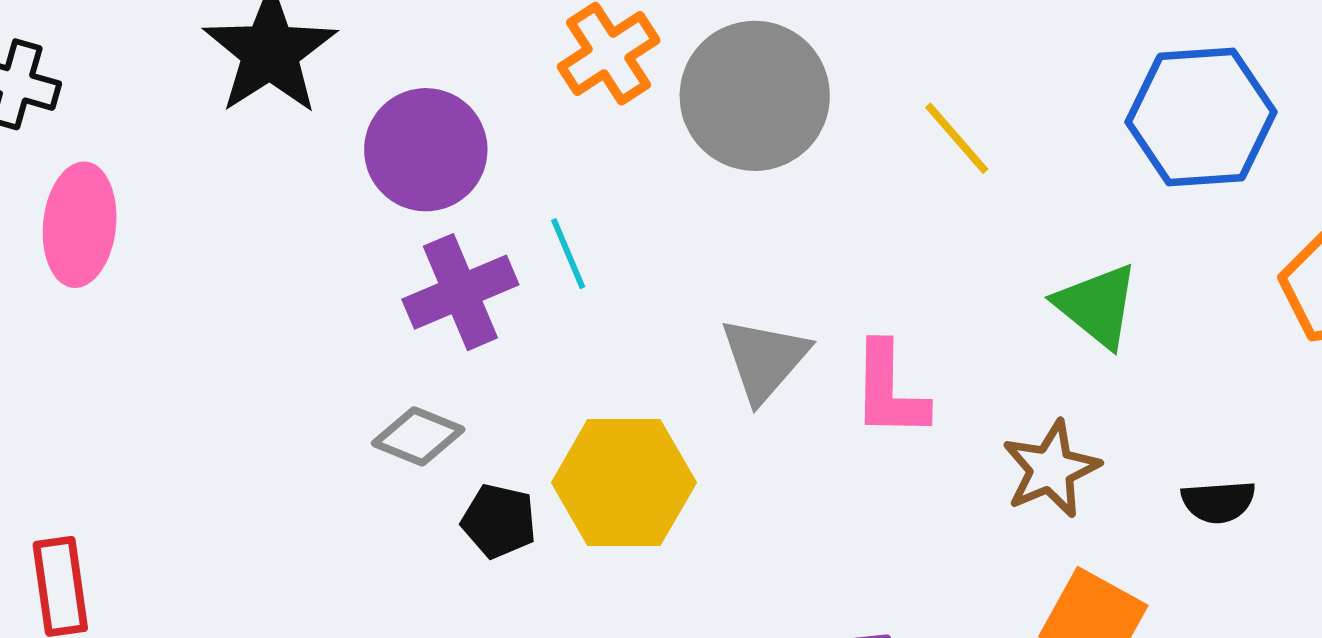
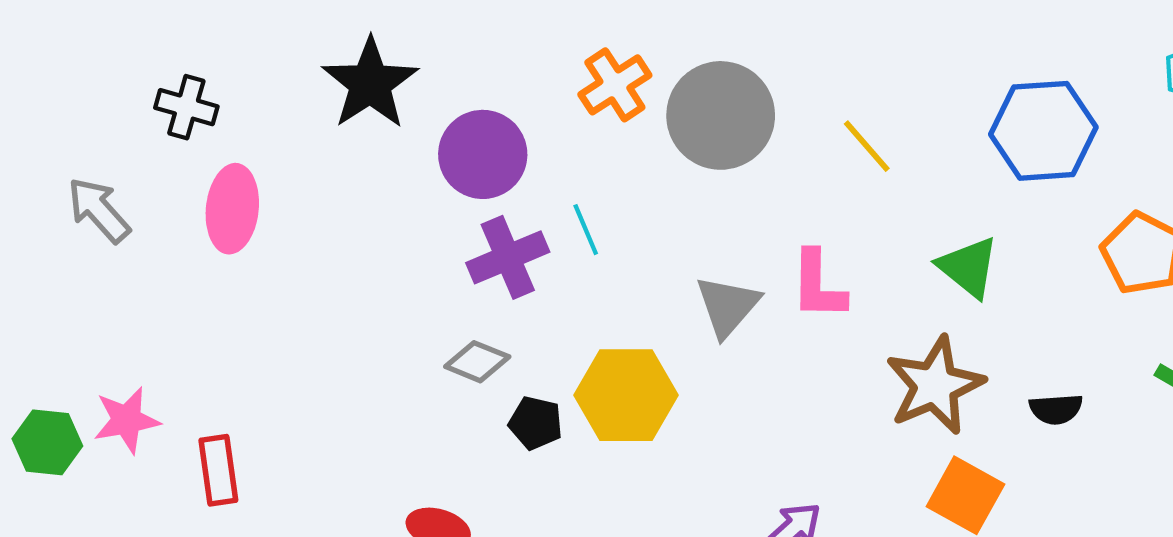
pink L-shape: (889, 390) -> (818, 285), moved
brown star: (1051, 469) -> (935, 385), size x1.4

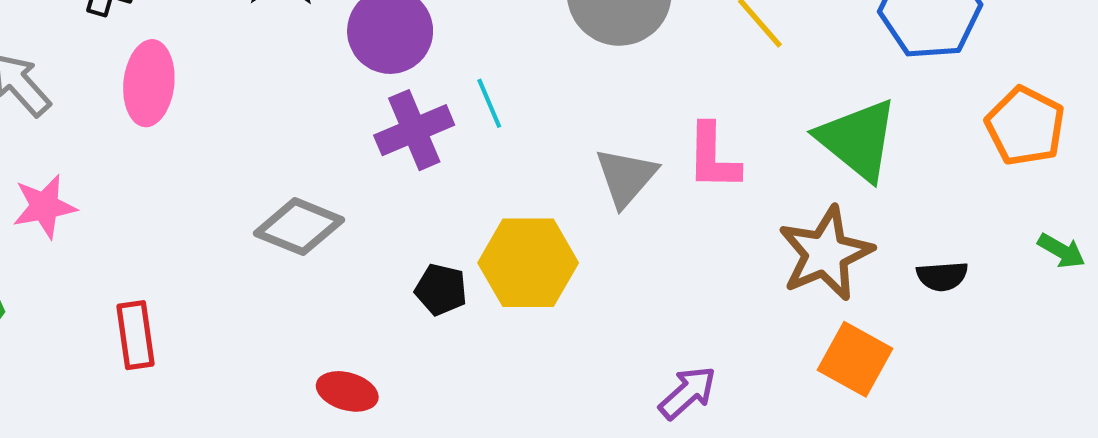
green triangle: (968, 267) -> (858, 139), size x1.4
gray diamond: (477, 362) -> (299, 227), moved, size x1.4
pink star: (127, 420) -> (44, 206), moved

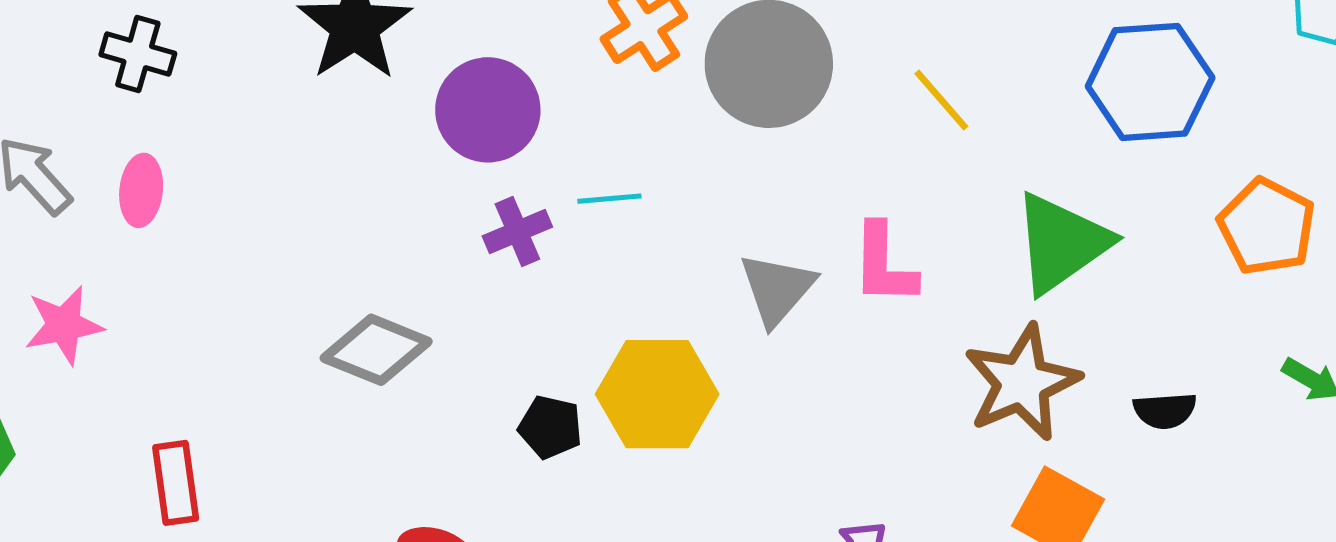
pink ellipse: (149, 83) -> (141, 190), moved, size x0.7
cyan line: (489, 103) -> (609, 199), turned -72
purple cross: (414, 130) -> (517, 231), size x0.7
green triangle: (858, 139) -> (1061, 243), turned 46

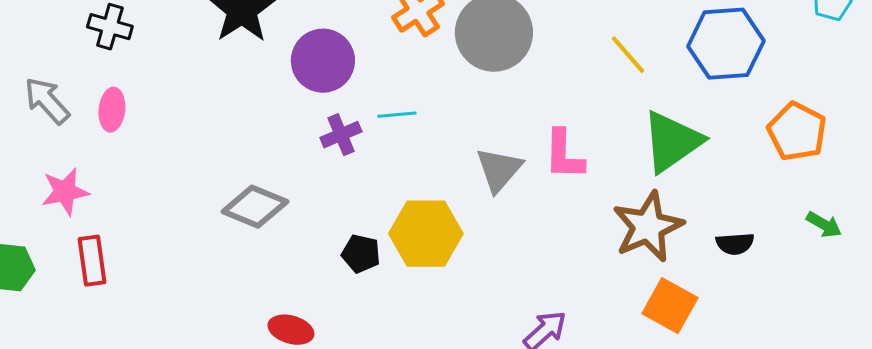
yellow line: (941, 100) -> (628, 55), moved
red rectangle: (176, 483) -> (92, 261), moved

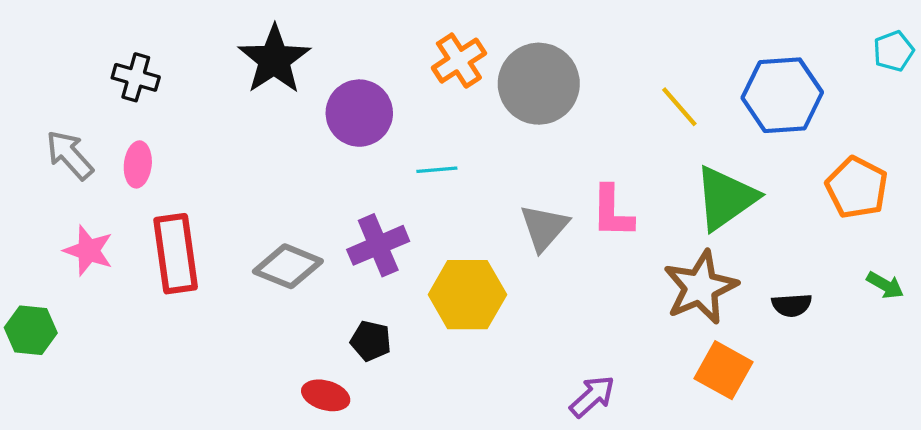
purple cross: (341, 135) -> (378, 245), moved, size x1.4
pink star: (65, 192) -> (88, 251), turned 30
black pentagon: (361, 254) -> (371, 341), moved
red rectangle: (92, 261) -> (176, 254), moved, size x1.5

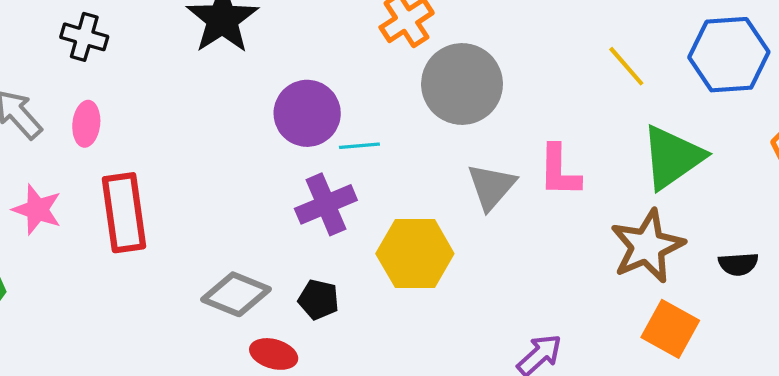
gray circle: (539, 84) -> (462, 84), moved
purple circle: (359, 113) -> (307, 113), moved
cyan line: (437, 170) -> (359, 146), moved
gray diamond: (288, 266) -> (236, 294), moved

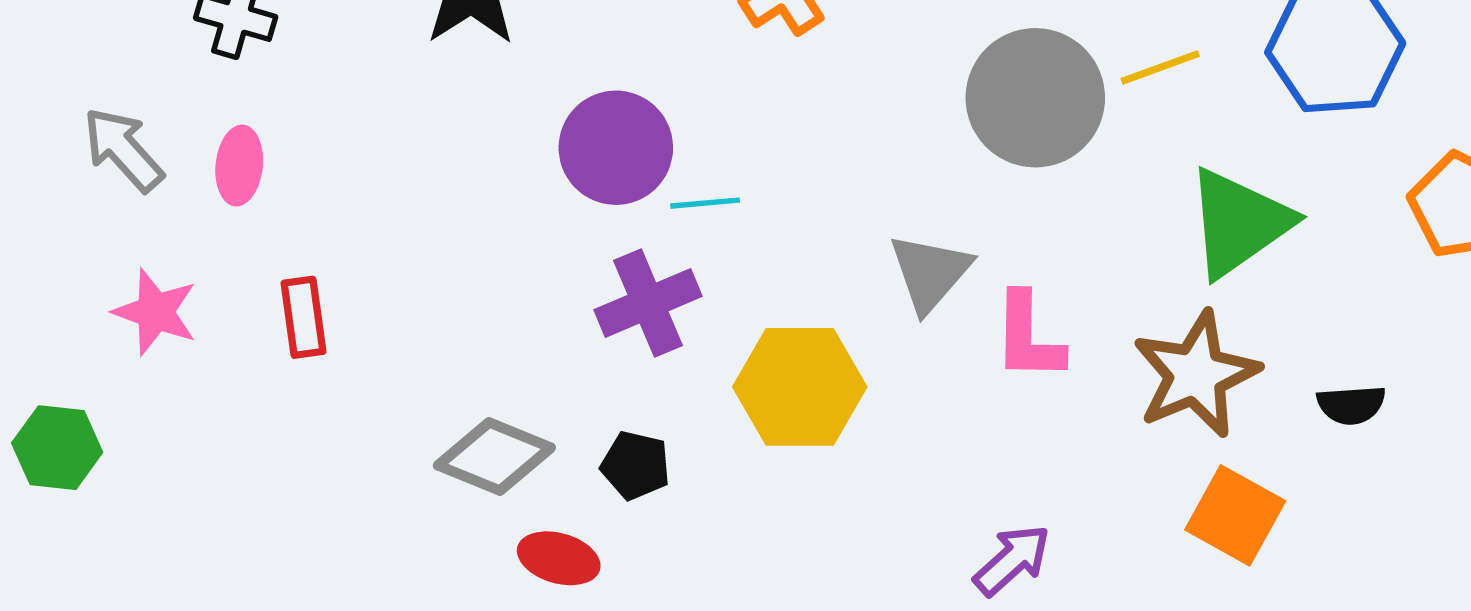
yellow line: (626, 66) -> (1160, 67), turned -69
gray circle: (462, 84) -> (1035, 98), moved
pink L-shape: (559, 171) -> (1028, 337), moved
red rectangle: (124, 213) -> (303, 317), size x0.6

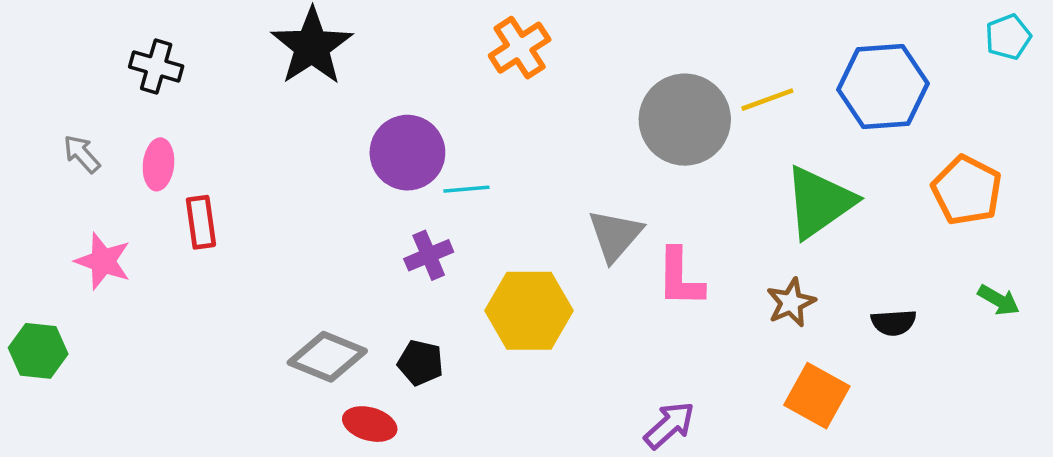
gray arrow: (123, 150) -> (82, 154), size x0.7
purple cross: (648, 303) -> (429, 255), size x0.7
red rectangle: (303, 317) -> (201, 222), moved
brown star: (1196, 374) -> (791, 302), size x0.6

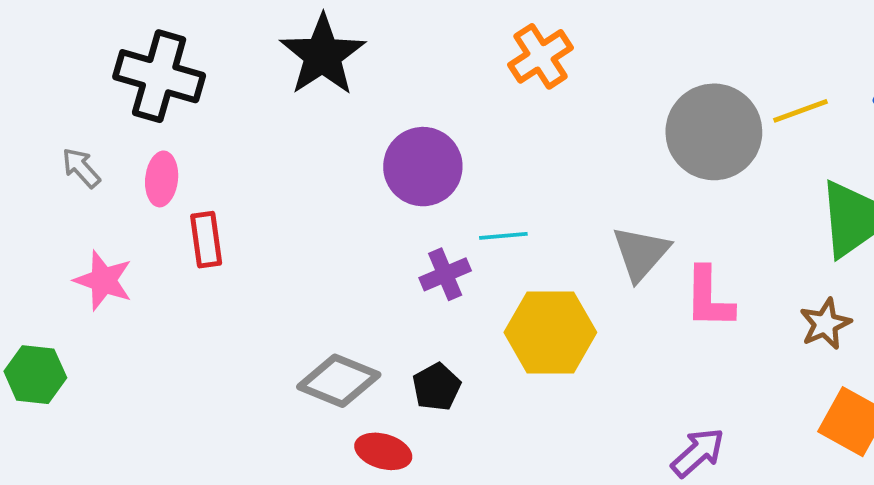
black cross: (156, 66) -> (159, 76), size x1.6
cyan line: (466, 189) -> (503, 236), moved
black pentagon: (420, 363) -> (436, 387), turned 30

